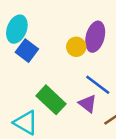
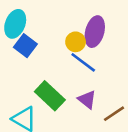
blue line: (98, 85) -> (83, 62), moved

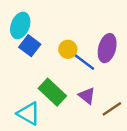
purple ellipse: (95, 32) -> (107, 48), moved
yellow circle: (76, 42) -> (68, 49), moved

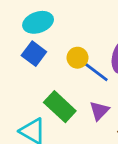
cyan ellipse: (20, 25) -> (38, 22), moved, turned 50
purple triangle: (87, 96) -> (99, 111), turned 36

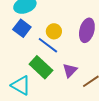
blue line: (95, 71) -> (48, 45), moved

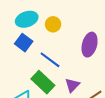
yellow circle: (54, 31) -> (53, 24), moved

